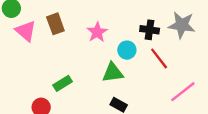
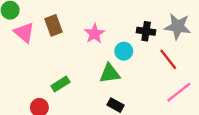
red line: (159, 58) -> (168, 59), moved

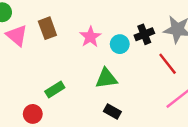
black cross: (146, 31) -> (144, 34), turned -30
cyan circle: (124, 51) -> (120, 44), moved

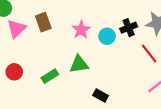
pink triangle: (17, 36) -> (16, 29), turned 36
green triangle: (106, 78) -> (79, 64), moved
red circle: (33, 114) -> (14, 72), moved

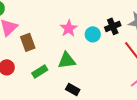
brown rectangle: (43, 22) -> (28, 42), moved
black rectangle: (101, 96) -> (73, 89), moved

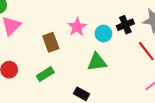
brown rectangle: (28, 42) -> (51, 42), moved
green triangle: (67, 60) -> (97, 62), moved

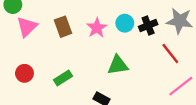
cyan circle: (103, 34) -> (125, 23), moved
brown rectangle: (51, 42) -> (63, 27), moved

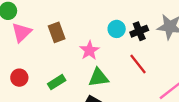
pink star: (97, 28) -> (89, 50), moved
red line: (170, 54) -> (138, 64), moved
green triangle: (118, 65) -> (98, 78), moved

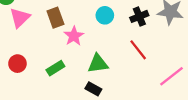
cyan circle: (117, 29) -> (105, 15), moved
pink star: (89, 50) -> (74, 36), moved

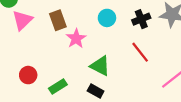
red circle: (17, 64) -> (28, 75), moved
green triangle: (98, 64) -> (100, 66), turned 35
green rectangle: (55, 68) -> (58, 86), moved

